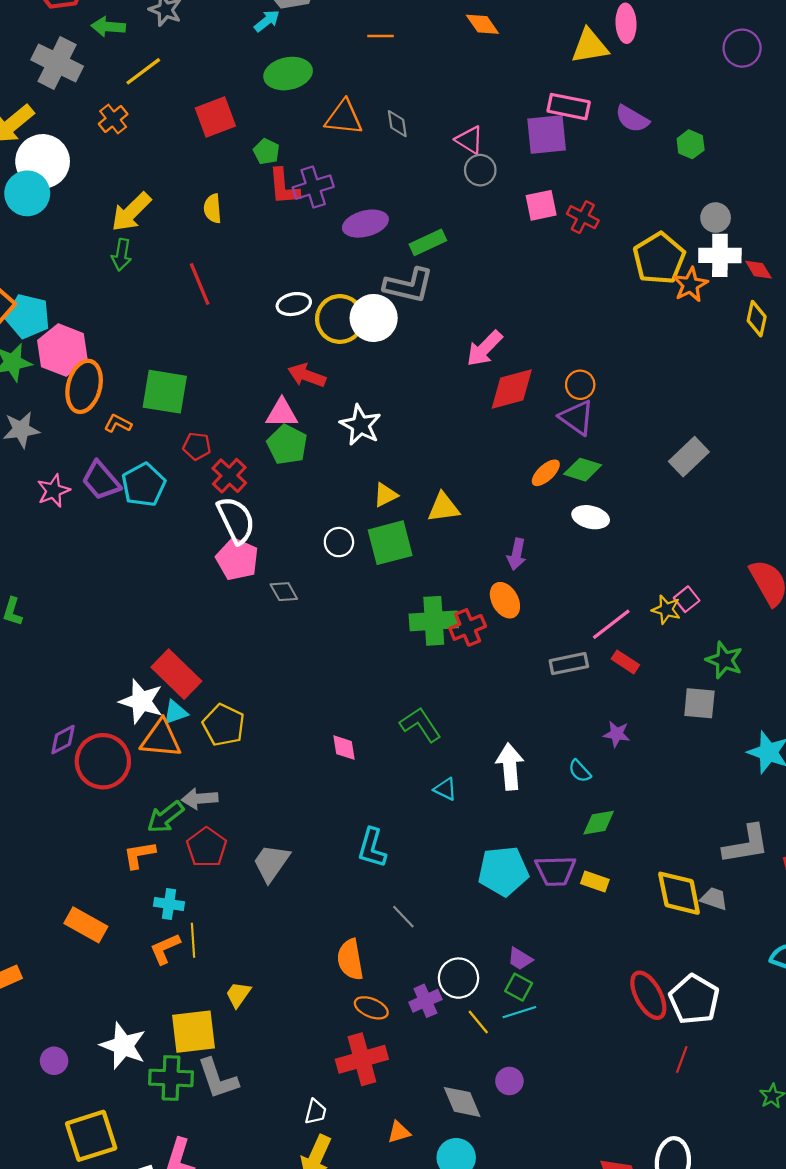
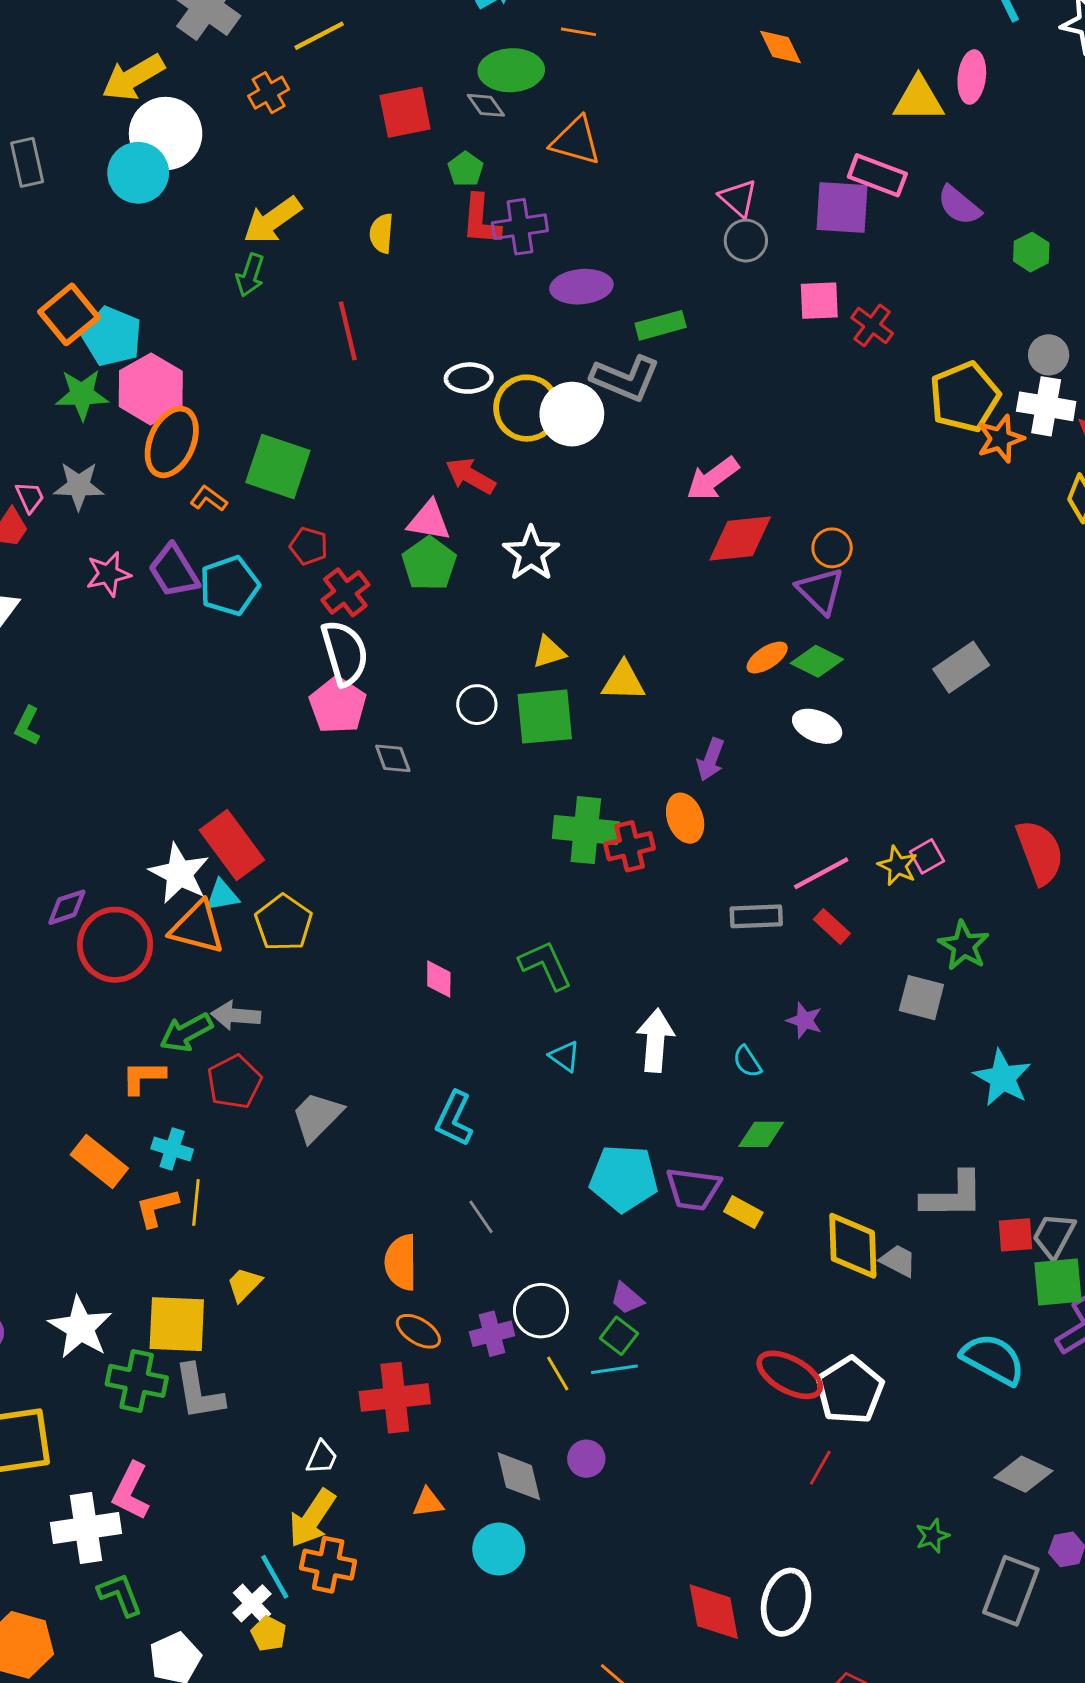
orange line: (380, 36) -> (578, 32), moved
gray diamond: (397, 124) -> (486, 105), moved, turned -36
orange rectangle: (86, 925) -> (99, 1161), moved
red ellipse: (648, 995) -> (790, 1375), turned -42

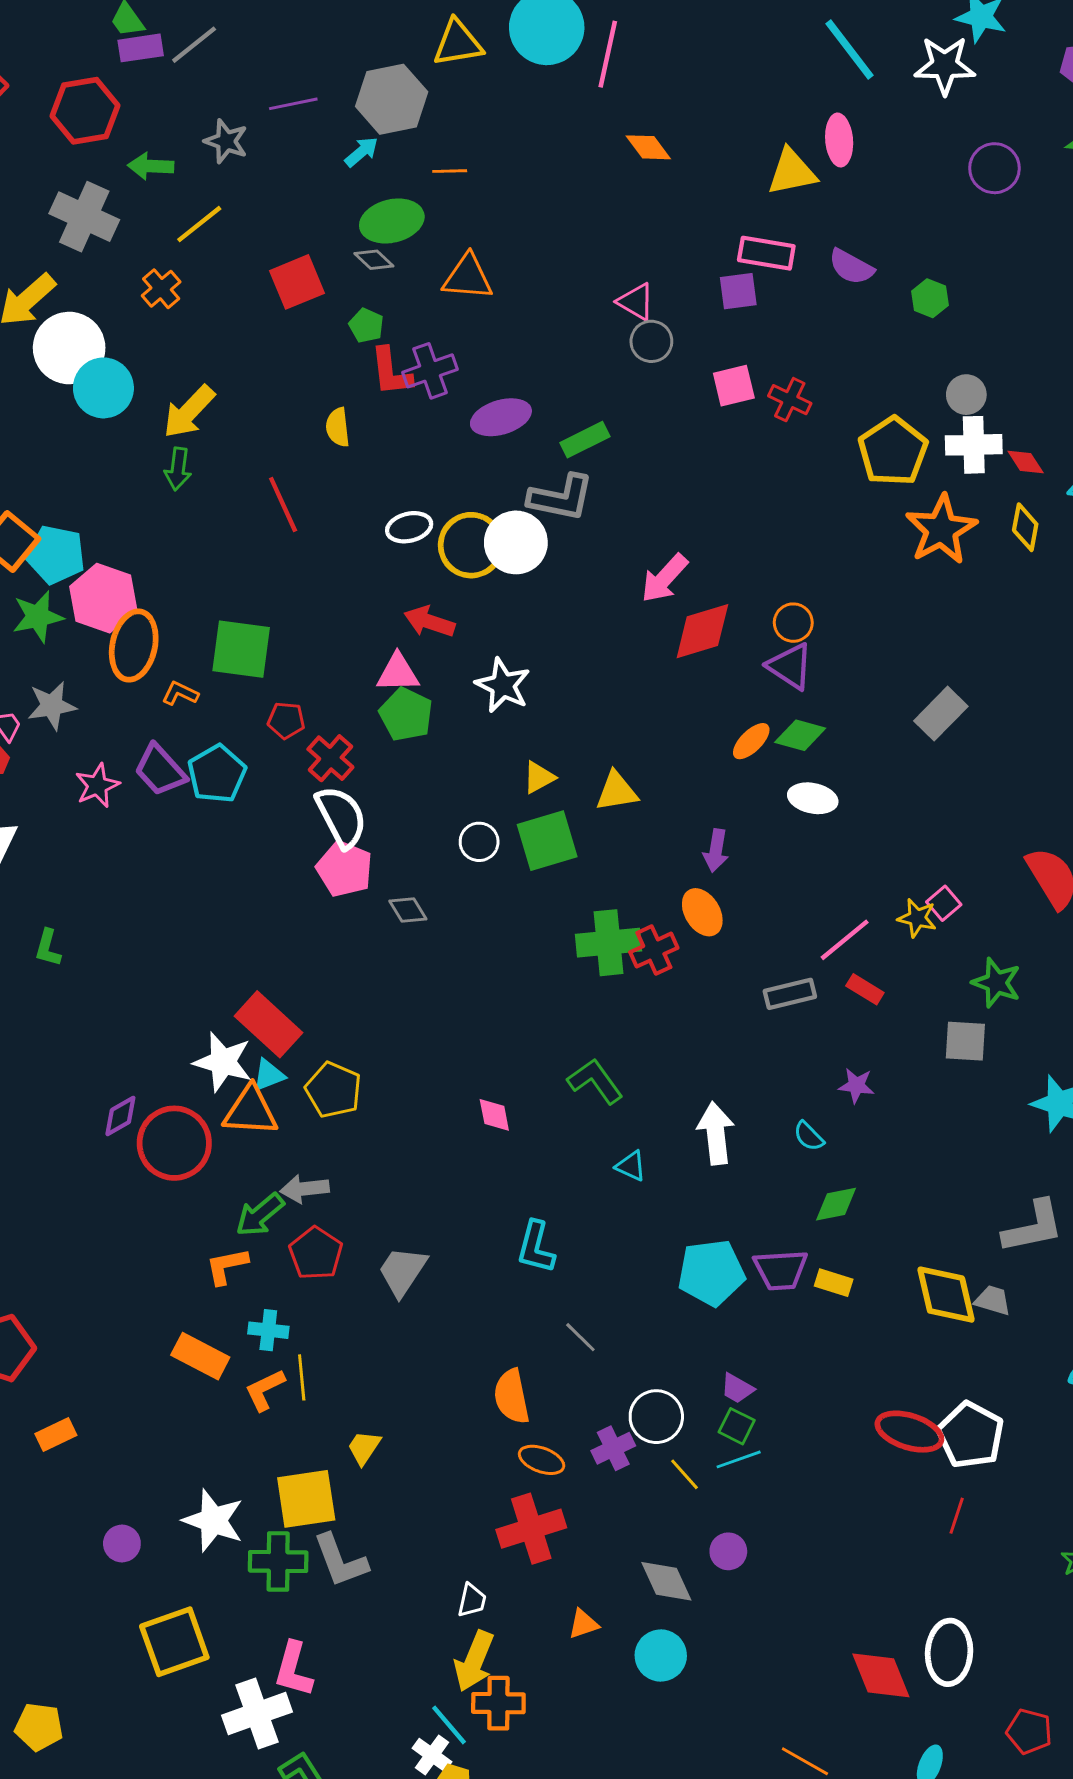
cyan circle: (138, 173) -> (103, 388), moved
purple square: (842, 208) -> (738, 291), size x0.7
yellow semicircle: (382, 233) -> (338, 427), moved
orange star: (1000, 439) -> (941, 529), moved, size x1.5

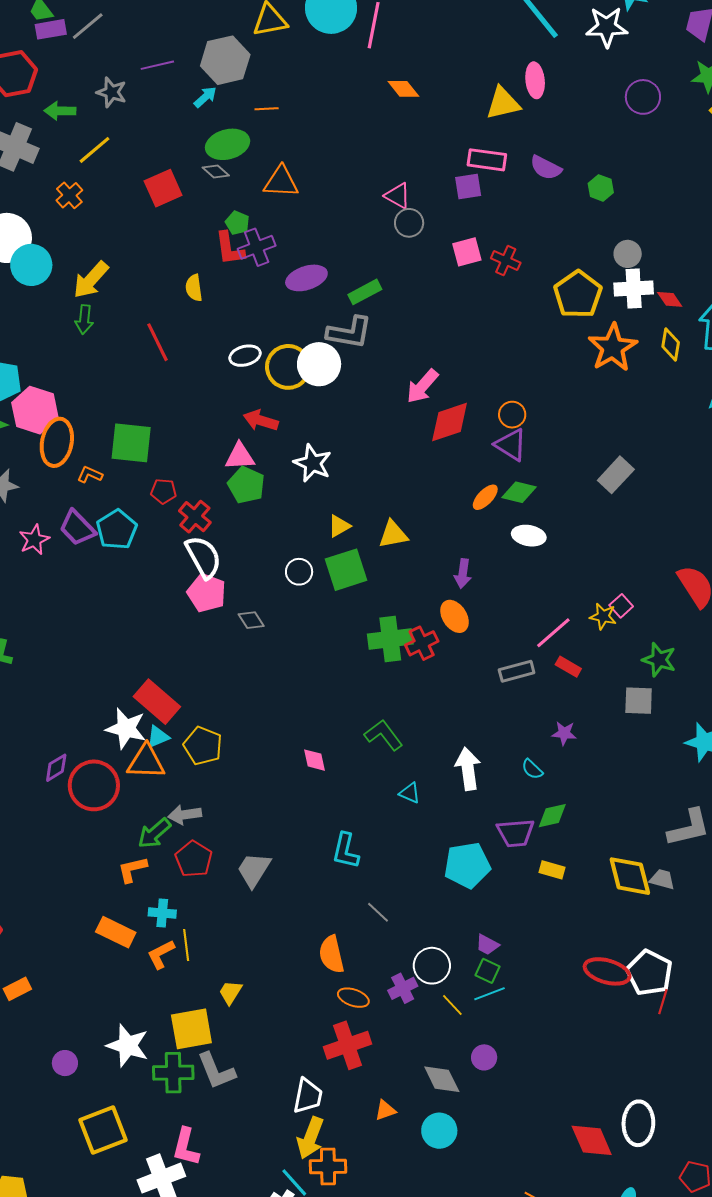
green pentagon: (366, 325) -> (237, 223), moved
purple trapezoid: (781, 1270) -> (516, 833), moved
red line: (957, 1516) -> (663, 1002), moved
white trapezoid: (472, 1600) -> (308, 1096), size x1.5

